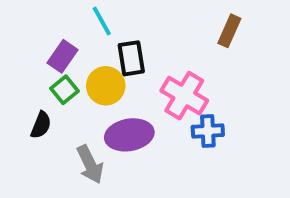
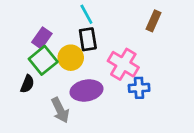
cyan line: (102, 21) -> (86, 14), moved
green square: (64, 90) -> (43, 60), size x1.5

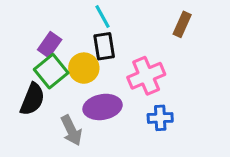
pink cross: (123, 64) -> (146, 76), turned 36
black semicircle: (27, 84) -> (32, 99), size x1.5
blue cross: (139, 88) -> (160, 118), moved

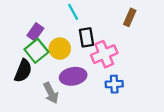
black rectangle: (104, 46) -> (86, 37), moved

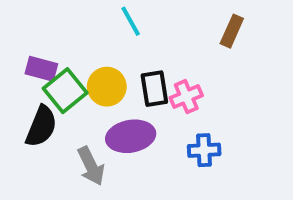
purple rectangle: (35, 32) -> (41, 69), moved, turned 70
black rectangle: (86, 37) -> (154, 89), moved
pink cross: (104, 54) -> (186, 97), size x0.7

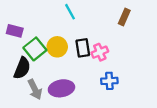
purple rectangle: (41, 69) -> (15, 31), moved
purple ellipse: (131, 136) -> (61, 88), moved
gray arrow: (91, 166) -> (35, 89), moved

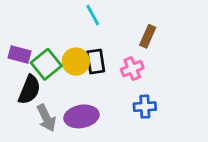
brown rectangle: (124, 17) -> (148, 36), moved
purple rectangle: (15, 31) -> (20, 54), moved
black rectangle: (83, 48) -> (96, 62), moved

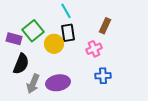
black rectangle: (96, 62) -> (68, 33), moved
green square: (46, 64) -> (33, 31), moved
gray arrow: (46, 118) -> (33, 84), turned 48

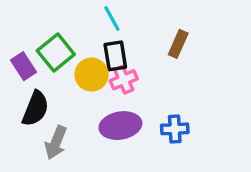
purple rectangle: (14, 39) -> (24, 66), turned 42
pink cross: (94, 49) -> (124, 80), moved
purple ellipse: (58, 83) -> (120, 126), moved

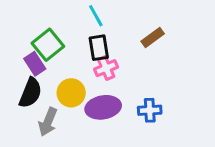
brown rectangle: (178, 44) -> (153, 38), turned 30
purple rectangle: (24, 66) -> (35, 64), moved
yellow circle: (92, 75) -> (71, 93), moved

